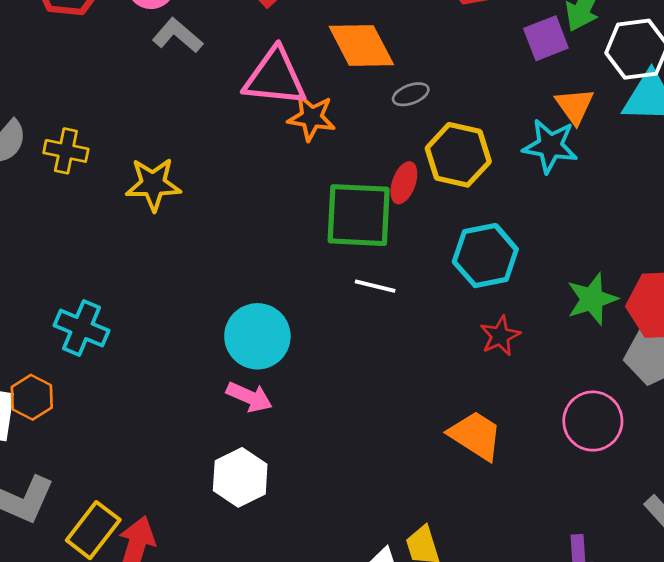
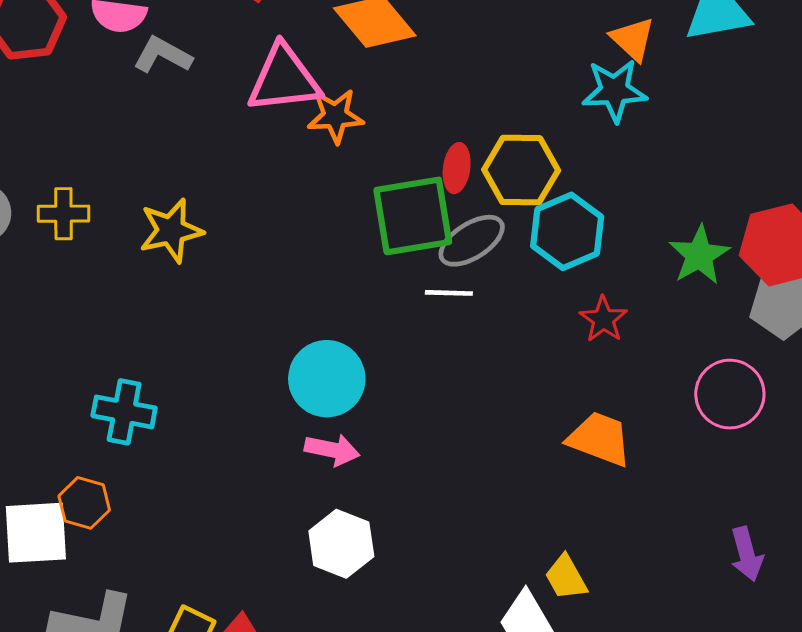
gray ellipse: (411, 94) -> (472, 241), moved, size x1.6
yellow hexagon: (458, 155) -> (521, 170), moved

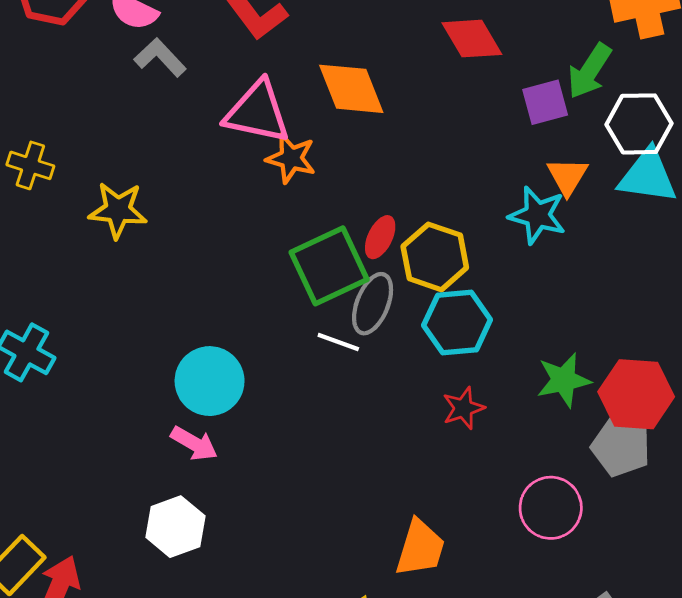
green square: (413, 216) -> (329, 266), turned -34
gray ellipse: (472, 241) -> (373, 304), turned -54
orange trapezoid: (600, 439) -> (420, 548), moved, turned 68

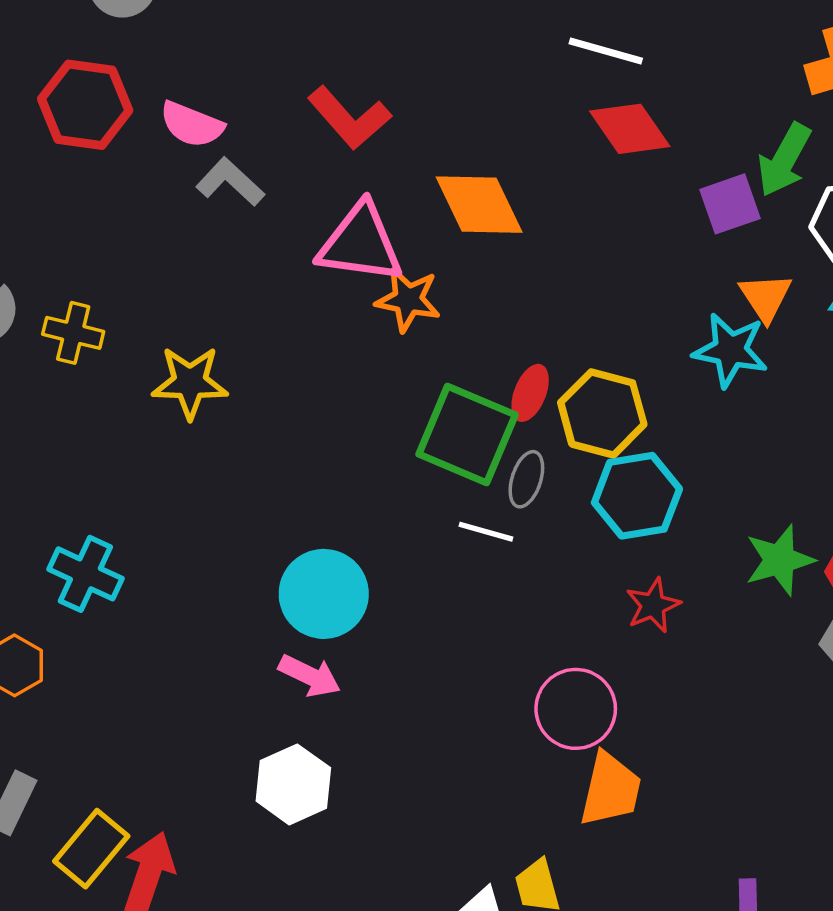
green square: (329, 266) -> (467, 435), turned -38
gray ellipse: (373, 304) -> (526, 479), size x0.7
pink circle: (551, 508) -> (576, 709), moved

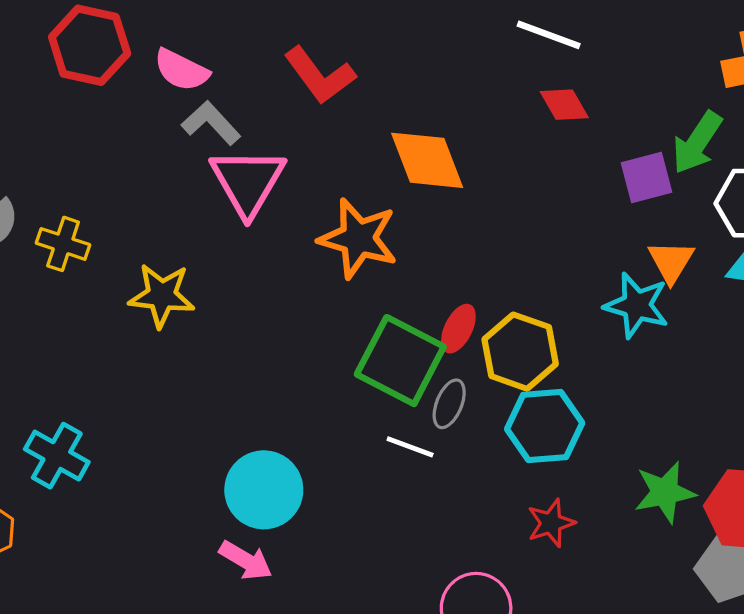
red diamond: (630, 129) -> (564, 105), size x0.7
pink triangle: (360, 243) -> (248, 182), moved, turned 48
orange star: (408, 300) -> (358, 238), size x1.4

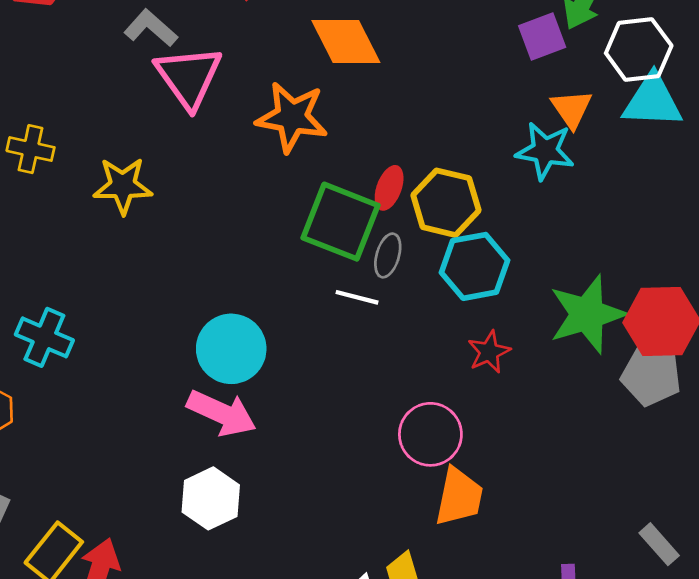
green star: (665, 492) -> (587, 314), size x1.4
pink arrow: (246, 560) -> (222, 413), size x1.4

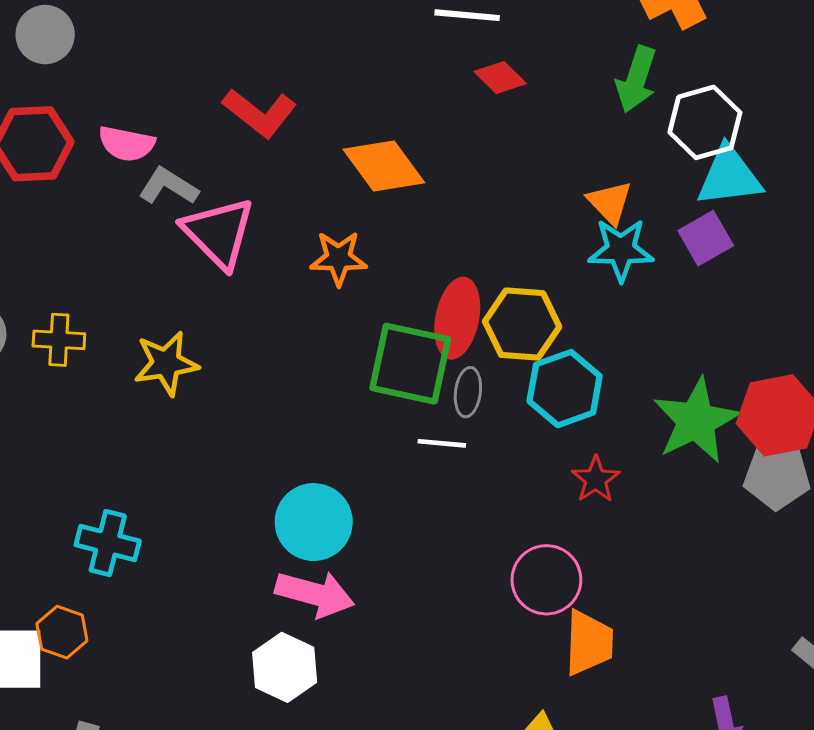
purple square: (542, 37) -> (706, 238), moved
orange triangle: (572, 109) -> (610, 202), moved
orange star: (292, 117) -> (339, 258), size x0.7
red ellipse: (389, 188) -> (457, 318), size x1.6
white hexagon: (211, 498) -> (285, 667), moved

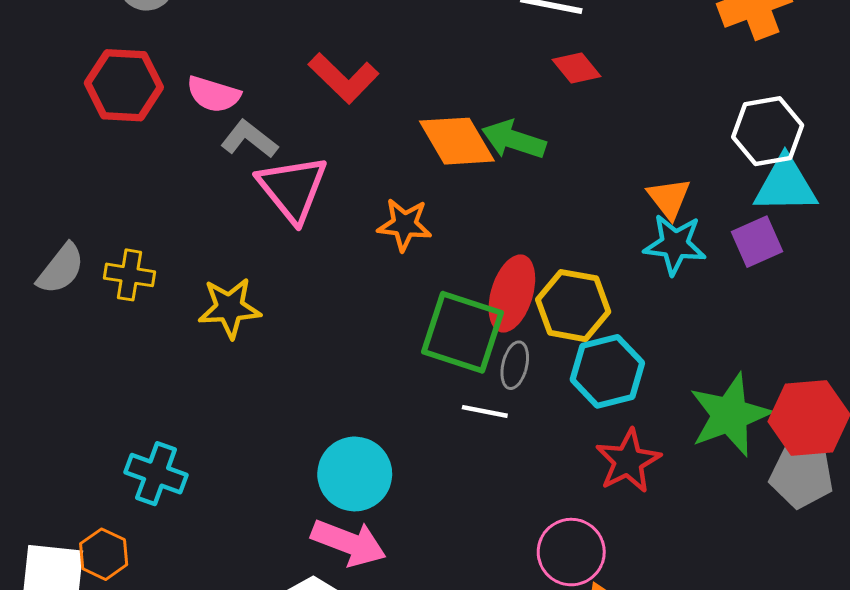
green arrow: (636, 79) -> (514, 140), moved, turned 84
red star: (596, 479) -> (628, 461), size x1.4

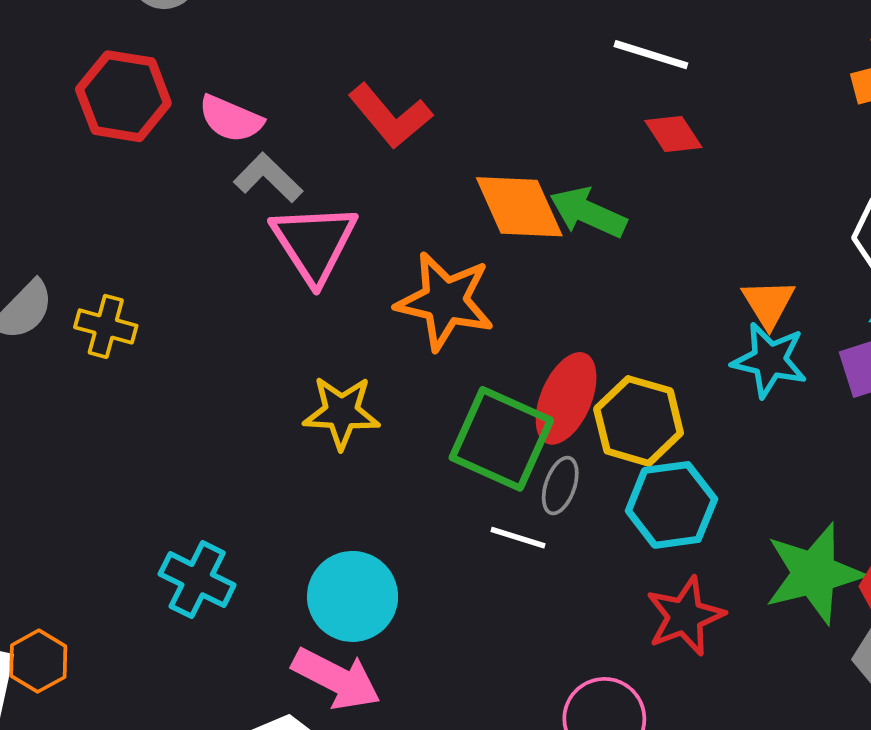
orange star: (404, 225) -> (445, 301), size x1.5
yellow star: (230, 308) -> (341, 412), moved
cyan cross: (156, 474) -> (197, 580), moved

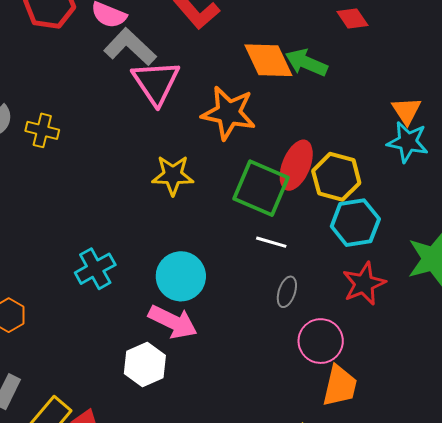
gray L-shape: (268, 178) -> (130, 47), size x1.4
gray ellipse: (560, 486) -> (287, 292), moved
cyan cross: (197, 580) -> (95, 269), turned 36

